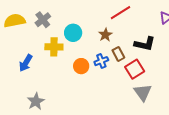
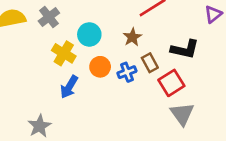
yellow cross: (54, 47) -> (64, 53), turned 30
blue arrow: (26, 63) -> (69, 87), moved
orange circle: (81, 66) -> (100, 67), moved

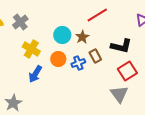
cyan circle: (89, 34) -> (62, 35), moved
red square: (171, 83) -> (127, 71), moved

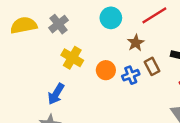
cyan circle: (62, 35) -> (111, 18), moved
blue arrow: (35, 74) -> (56, 94), moved

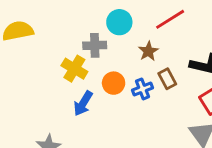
gray cross: (59, 24) -> (95, 45), moved, turned 36
blue arrow: (56, 94) -> (83, 103), moved

